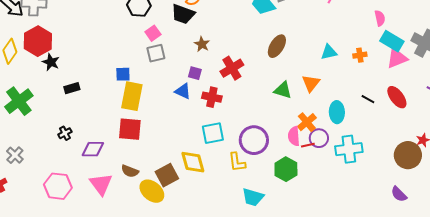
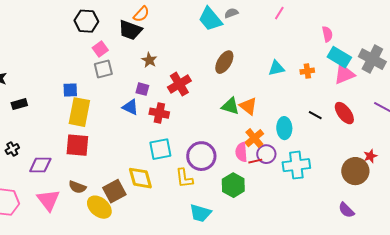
orange triangle: (311, 83) -> (248, 106), moved, turned -30

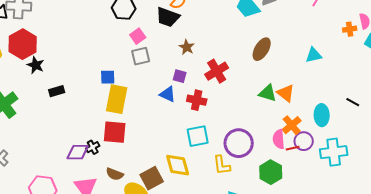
orange cross: (307, 71) -> (350, 29), moved
black cross: (12, 149) -> (93, 147), moved

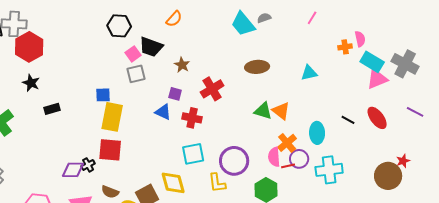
black trapezoid: (168, 17) -> (151, 47), moved
red hexagon: (23, 44) -> (29, 47), moved
brown ellipse: (262, 49) -> (257, 67), turned 55

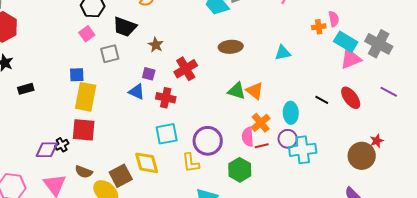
pink square: (133, 54) -> (87, 34), moved
purple circle: (299, 159) -> (288, 139), moved

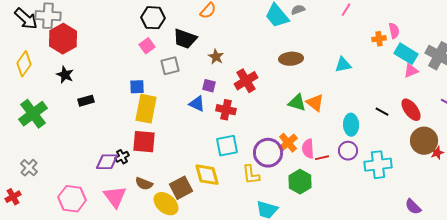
pink triangle: (351, 59) -> (411, 71), size x0.7
orange cross: (261, 123) -> (288, 143), moved
cyan cross: (303, 150) -> (378, 165), moved
brown circle: (362, 156) -> (424, 141), moved

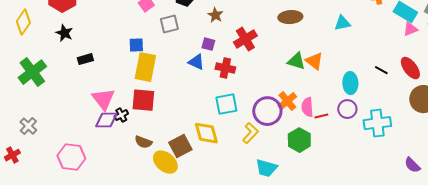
yellow L-shape: (251, 175) -> (250, 133), turned -130
pink triangle: (115, 197) -> (103, 99), moved

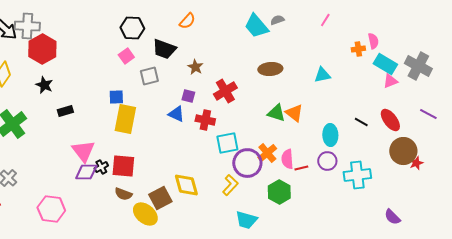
red square: (143, 100) -> (123, 166), moved
cyan square: (226, 104) -> (227, 143), moved

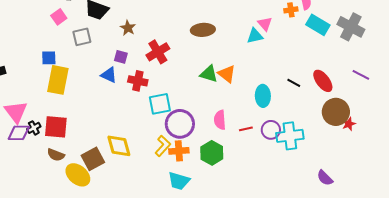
pink triangle: (390, 81) -> (265, 24), moved, turned -49
orange cross: (267, 153) -> (179, 151), moved, turned 36
purple circle: (327, 161) -> (271, 130), moved
red line: (301, 168) -> (246, 129), moved

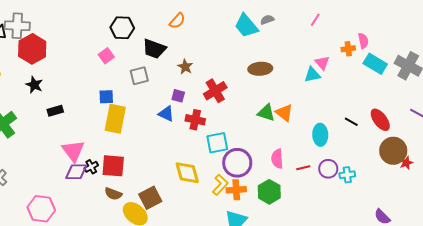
pink square: (59, 17) -> (106, 56), moved
cyan cross: (290, 136) -> (347, 175), size x0.6
yellow diamond: (119, 146) -> (187, 173), moved

